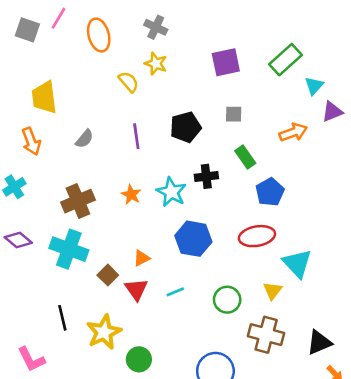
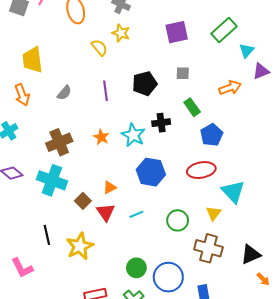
green circle: (139, 359) -> (136, 268), moved

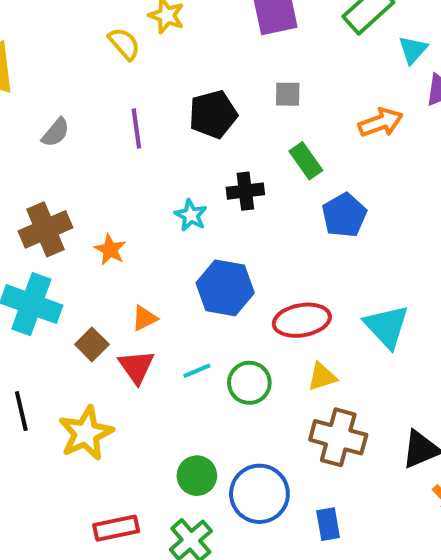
cyan star: (133, 135) -> (191, 215), size x0.7
orange star: (101, 137) -> (110, 250), moved
red ellipse: (201, 170) -> (302, 320), moved
yellow triangle: (214, 213) -> (322, 377), moved, turned 35
green circle: (178, 220) -> (249, 383), moved

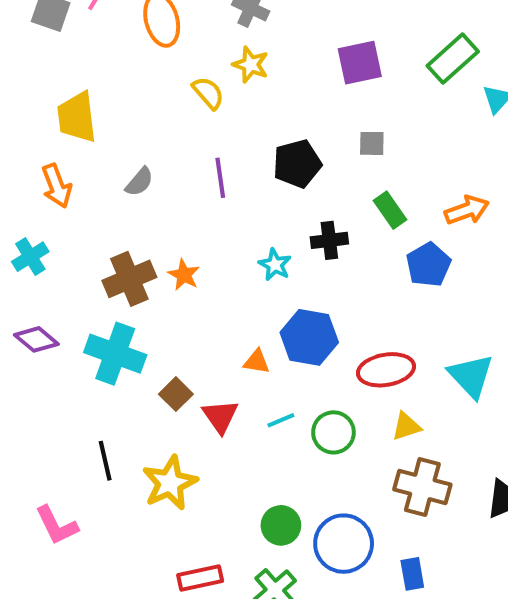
orange arrow: (381, 122) -> (467, 210), moved
orange star: (110, 250) -> (184, 275), moved
orange triangle: (144, 318) -> (257, 362), moved, turned 36

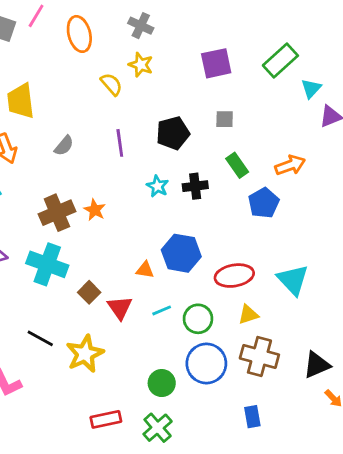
cyan star: (275, 265) -> (158, 186), moved
black line: (105, 461) -> (40, 338), turned -48
blue circle: (344, 544) -> (206, 363), moved

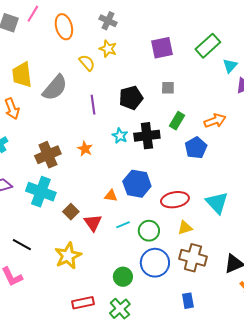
gray semicircle: (64, 146) -> (55, 88), moved, size x1.8
green rectangle: (237, 165) -> (177, 121), turned 66
black cross: (195, 186) -> (147, 136), size x1.4
orange star: (95, 210) -> (85, 149), moved
black line: (40, 338) -> (22, 245), moved

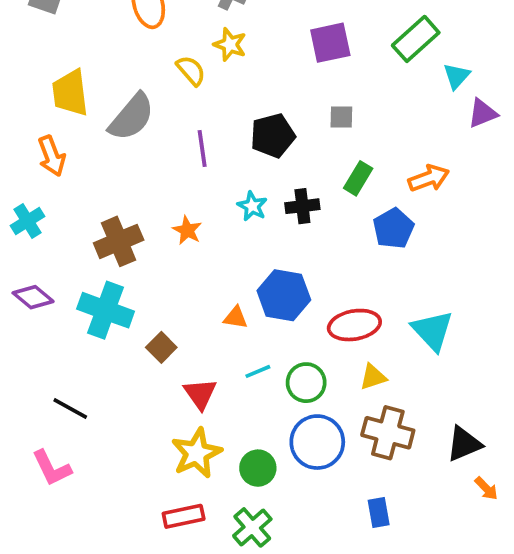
black cross: (147, 136) -> (302, 206), size x0.7
red triangle: (93, 223) -> (200, 394), moved
yellow star: (68, 256) -> (197, 453), moved

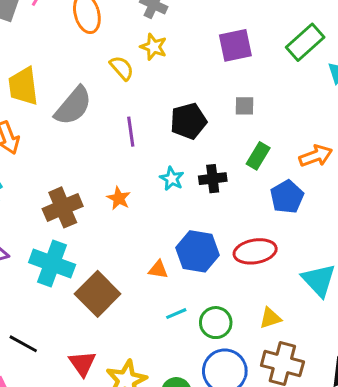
red ellipse: (354, 325) -> (255, 251), moved
brown square: (161, 347) -> (98, 294), size x1.8
red triangle: (200, 394) -> (82, 364), moved

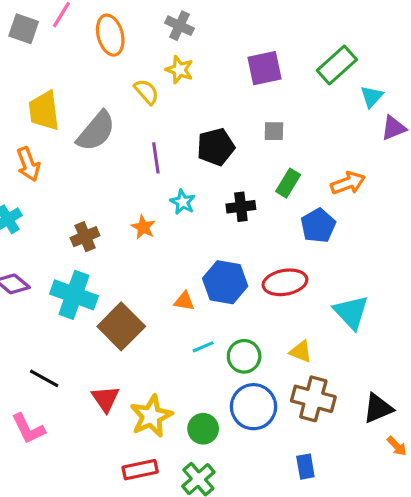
cyan star: (172, 179) -> (183, 202), moved
brown cross: (63, 207) -> (85, 237), size x0.7
yellow triangle: (270, 318) -> (301, 352), turned 40

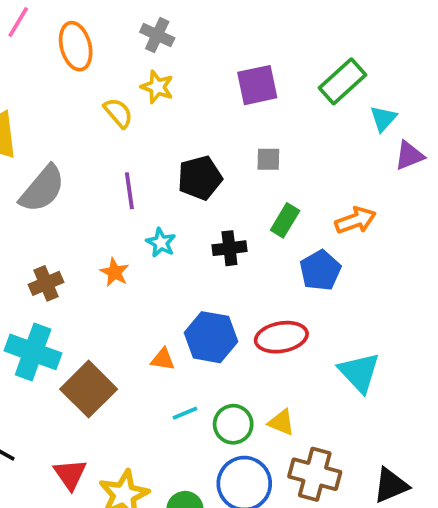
gray semicircle: (96, 131) -> (42, 189), moved
yellow triangle: (301, 352) -> (281, 422), moved

